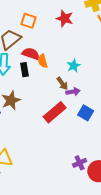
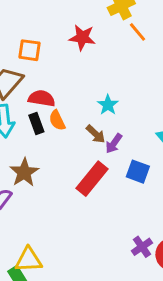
orange semicircle: (43, 61) -> (57, 120), moved
purple arrow: (73, 92) -> (114, 143), turned 144

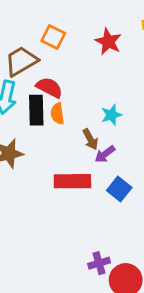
black rectangle: (36, 124) -> (36, 110), size x1.4
red rectangle: (92, 179) -> (72, 181), turned 32

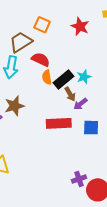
black rectangle: (36, 110) -> (63, 79), moved, turned 54
blue square: (119, 189) -> (91, 128), turned -35

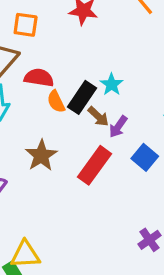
brown star: (14, 106) -> (41, 155), moved
red rectangle: (59, 123) -> (94, 165), turned -35
blue square: (91, 128) -> (145, 157), turned -35

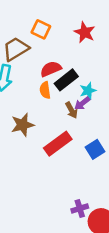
red semicircle: (39, 78) -> (51, 69), moved, turned -50
black rectangle: (82, 97) -> (66, 80), moved
purple arrow: (118, 127) -> (82, 103), moved

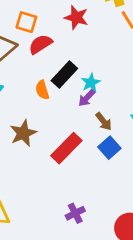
red semicircle: (51, 69) -> (40, 44), moved
brown arrow: (71, 110) -> (104, 121), moved
purple cross: (80, 208) -> (75, 213), moved

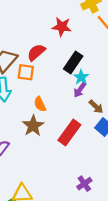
orange square: (26, 22) -> (26, 72), moved
black rectangle: (64, 75) -> (73, 62), moved
orange semicircle: (42, 90) -> (40, 104), moved

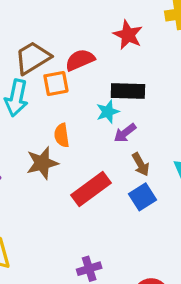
black rectangle: (73, 62) -> (128, 91), turned 40
orange square: (26, 72) -> (56, 83), turned -36
cyan star: (81, 77) -> (108, 112), moved

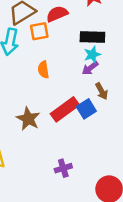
cyan star: (108, 112) -> (92, 55), moved
brown star: (42, 163) -> (28, 119), moved, turned -30
blue square: (143, 197) -> (86, 109), moved

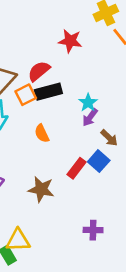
black rectangle: (92, 37) -> (48, 92), moved
red rectangle: (65, 109) -> (77, 168), size x0.7
purple cross: (63, 168) -> (93, 230), turned 35

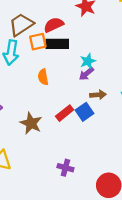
brown arrow: (109, 138) -> (98, 95), turned -63

